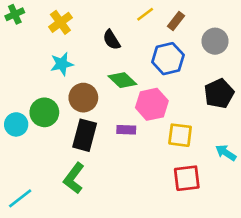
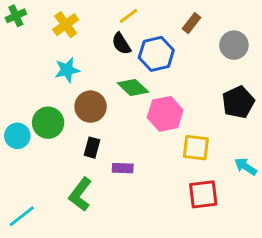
yellow line: (145, 14) -> (129, 16), moved
blue hexagon: (168, 59) -> (156, 54), moved
purple rectangle: (126, 130) -> (123, 168), moved
black rectangle: (85, 135) -> (92, 148), size x0.6

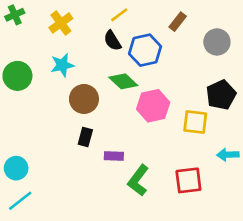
green circle: (48, 123) -> (17, 76), moved
cyan circle: (17, 136) -> (16, 168), moved
yellow square: (196, 148) -> (195, 122), moved
cyan arrow: (246, 167) -> (228, 155), turned -35
green L-shape: (80, 194) -> (138, 180), moved

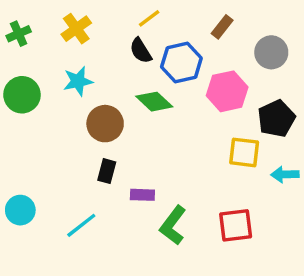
green cross: (15, 15) -> (19, 34), moved
pink hexagon: (153, 106) -> (227, 91), moved
cyan arrow: (228, 155) -> (285, 174), moved
cyan line: (20, 201) -> (81, 225), moved

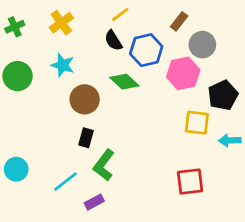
gray circle: (271, 52) -> (202, 45), moved
cyan star: (78, 81) -> (63, 65), turned 30
purple rectangle: (142, 195) -> (94, 202), moved, turned -30
green L-shape: (173, 225) -> (104, 165), moved

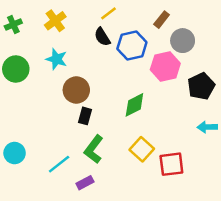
green diamond: (124, 82) -> (134, 105), moved, turned -70
yellow square: (197, 123) -> (142, 149), moved, turned 35
black rectangle: (86, 138) -> (85, 116), moved

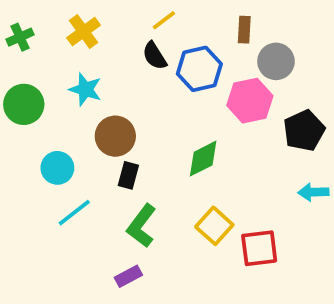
brown rectangle: (162, 20) -> (244, 30), turned -35
cyan circle: (15, 153) -> (57, 168), moved
cyan line: (59, 164) -> (74, 213), moved

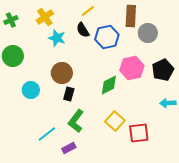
brown rectangle: (244, 30) -> (131, 16), size x1.5
cyan star: (85, 89) -> (57, 38), moved
pink hexagon: (250, 101) -> (132, 68), moved
cyan line: (74, 213) -> (47, 134), moved

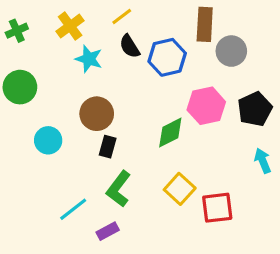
yellow line: (88, 11) -> (122, 17), moved
cyan arrow: (168, 103) -> (263, 161), turned 70

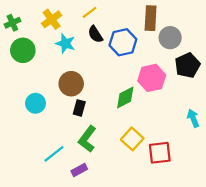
green circle: (20, 87) -> (23, 50), moved
black pentagon: (255, 109) -> (187, 65), moved

